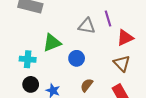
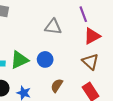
purple line: (108, 19) -> (83, 14), moved
green triangle: (52, 43) -> (19, 60), moved

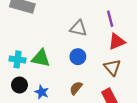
blue circle: (45, 59) -> (78, 57), moved
green triangle: (19, 60) -> (41, 58), turned 30

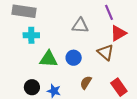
blue circle: (78, 57) -> (74, 58), moved
cyan cross: (17, 59) -> (31, 35), moved
brown triangle: (112, 67) -> (105, 52), moved

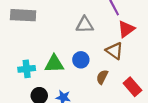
cyan cross: (31, 35) -> (27, 69), moved
brown semicircle: (86, 83) -> (102, 77), moved

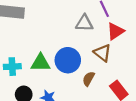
gray triangle: (85, 25) -> (84, 23), moved
blue circle: (81, 60) -> (68, 60), size x1.5

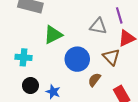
green triangle: (41, 63) -> (53, 35), moved, turned -36

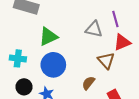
blue circle: (77, 59) -> (53, 65), moved

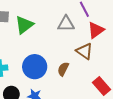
green triangle: (48, 37) -> (24, 25), moved
brown semicircle: (88, 83) -> (63, 69), moved

